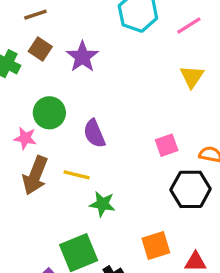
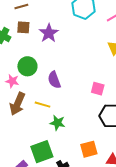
brown square: (40, 49) -> (23, 27), turned -32
pink square: (167, 145) -> (98, 89), turned 32

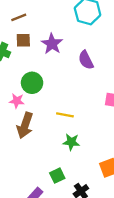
purple semicircle: (54, 80) -> (86, 60), moved
yellow line: (42, 105) -> (65, 115), moved
green square: (42, 152) -> (57, 176), size x0.6

